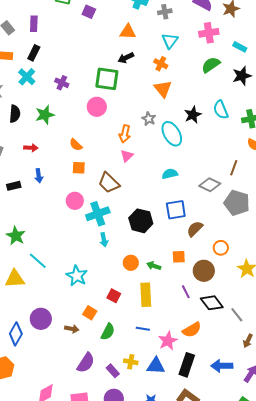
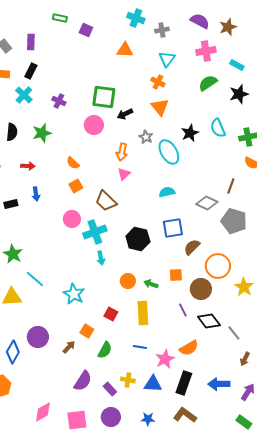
black arrow: (126, 58) -> (125, 114), moved
orange square: (79, 168) -> (76, 186), turned -32
orange circle: (221, 248) -> (218, 266), size x1.6
brown arrow: (72, 329) -> (69, 347), turned -56

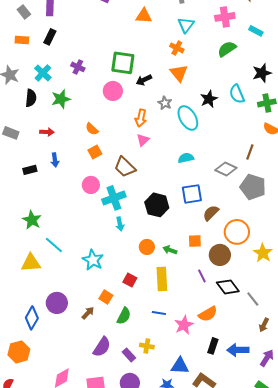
black star: (239, 94) -> (262, 73), moved
cyan cross: (24, 95) -> (43, 73), moved
black rectangle: (184, 383) -> (213, 346), moved, size x0.7
blue triangle: (153, 384) -> (180, 366), moved

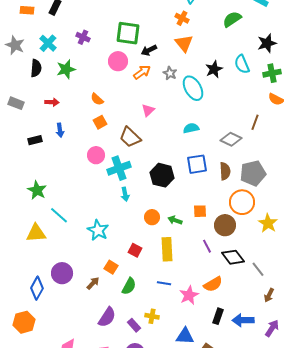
orange arrow: (141, 118) -> (142, 72), moved, turned -138
gray pentagon: (253, 187) -> (253, 173), moved, turned -30
brown semicircle: (211, 213) -> (225, 171), moved, turned 132

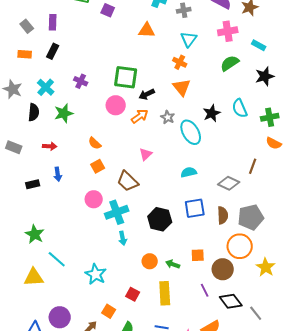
black star: (267, 43) -> (265, 76), moved

